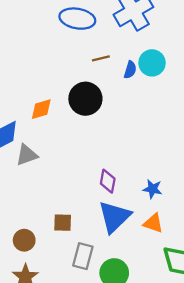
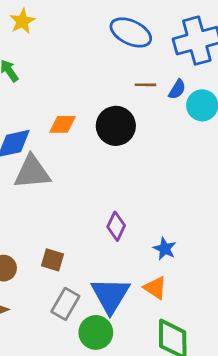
blue semicircle: (130, 70) -> (177, 89), moved
gray triangle: (27, 155) -> (32, 172), size x1.4
blue triangle: (114, 217) -> (110, 295), moved, turned -30

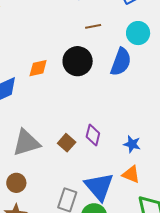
blue semicircle: (177, 89) -> (121, 62), moved, size x1.8
gray triangle: (32, 172) -> (26, 143), moved
brown square: (53, 260) -> (67, 143), moved, turned 36

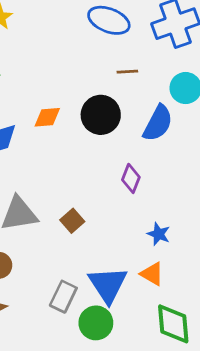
purple diamond: (93, 135) -> (131, 178), moved

